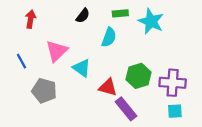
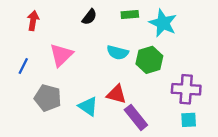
cyan semicircle: (109, 37) -> (118, 52), moved, turned 84
blue line: (21, 61) -> (23, 66), turned 56
cyan triangle: (82, 68) -> (88, 106), moved
green hexagon: (138, 76) -> (149, 60), moved

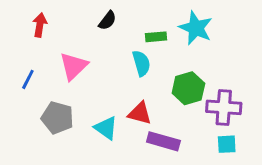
green rectangle: (130, 15) -> (156, 37), moved
cyan semicircle: (118, 52) -> (141, 63), turned -120
green hexagon: (149, 60) -> (188, 88), moved
purple rectangle: (136, 117) -> (163, 141), turned -35

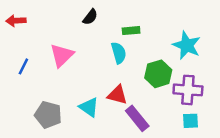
red arrow: (40, 25) -> (16, 21), moved, turned -102
cyan star: (196, 28) -> (187, 45), moved
gray pentagon: (57, 118) -> (48, 115), moved
purple rectangle: (163, 141) -> (137, 118), turned 35

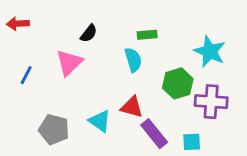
black semicircle: (90, 17) -> (89, 33), moved
cyan square: (190, 121) -> (192, 142), moved

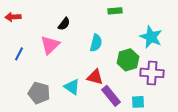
green rectangle: (147, 35) -> (115, 11), moved
cyan semicircle: (133, 60) -> (96, 43), turned 30

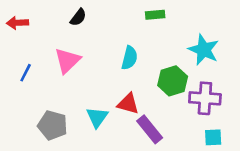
black semicircle: (64, 24) -> (78, 17), moved
cyan triangle: (72, 87) -> (97, 117), turned 30
cyan square: (138, 102) -> (213, 137), moved

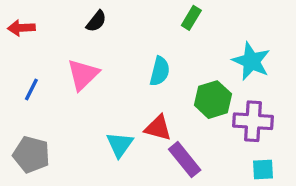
green rectangle: (155, 15) -> (191, 18), turned -54
gray pentagon: (53, 125) -> (31, 155), moved

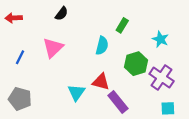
green rectangle: (191, 18) -> (122, 25), moved
cyan star: (251, 61) -> (160, 39), size x0.7
purple cross: (253, 121) -> (162, 78), turned 30

